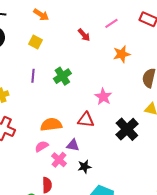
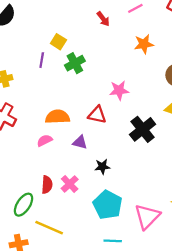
yellow square: (35, 42) -> (58, 42), moved
pink star: (103, 97) -> (119, 90), turned 30
pink cross: (59, 160) -> (70, 184), moved
black star: (84, 167) -> (102, 167), moved

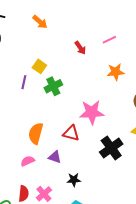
pink star: (119, 90) -> (92, 112), size x1.4
orange semicircle: (58, 117) -> (36, 133), turned -75
pink semicircle: (45, 140) -> (28, 161), moved

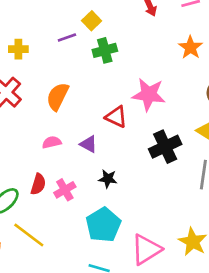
orange star: (116, 72) -> (191, 47), turned 30
purple line: (24, 82) -> (67, 38), turned 48
orange semicircle: (36, 133) -> (58, 97), moved

